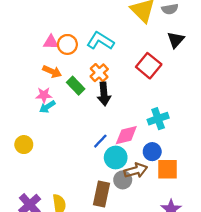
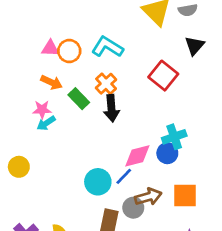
blue line: (100, 141) -> (124, 176), moved
blue circle: (152, 152) -> (167, 153), moved
cyan circle: (116, 158) -> (98, 182), moved

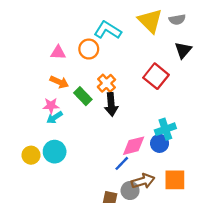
cyan L-shape: (107, 47) -> (108, 30), moved
orange circle: (69, 51) -> (89, 49), moved
cyan circle: (98, 182) -> (55, 152), moved

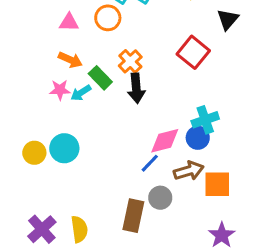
cyan arrow: (55, 117) -> (81, 93), moved
brown arrow: (143, 181) -> (189, 171), moved

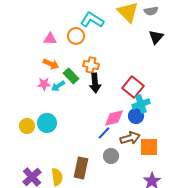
red square: (193, 52) -> (133, 87), moved
orange cross: (130, 61) -> (91, 65), turned -35
brown rectangle: (133, 216) -> (81, 168), moved

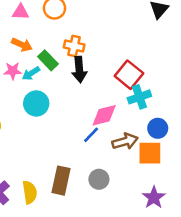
blue circle: (136, 116) -> (158, 128), moved
cyan circle: (47, 123) -> (36, 103), moved
gray circle: (111, 156) -> (99, 179), moved

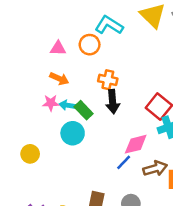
green rectangle: (48, 60) -> (84, 110), moved
cyan arrow: (31, 73) -> (68, 105), turned 42

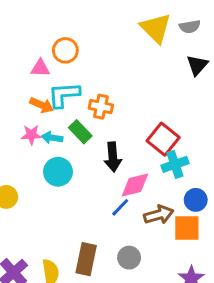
cyan L-shape: (109, 25) -> (64, 95), moved, turned -36
orange circle: (90, 45) -> (65, 50), moved
black arrow: (113, 102) -> (113, 157), moved
green rectangle: (84, 110) -> (80, 132), moved

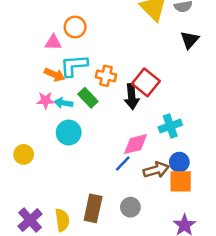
red square: (163, 139) -> (146, 82), moved
black arrow: (113, 157) -> (132, 96), moved
blue circle: (196, 200) -> (179, 162), moved

